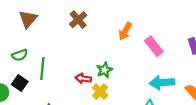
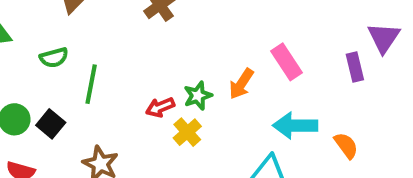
orange arrow: (125, 31) -> (241, 84), moved
red arrow: (83, 79) -> (160, 107), turned -35
black square: (20, 83) -> (51, 124), moved

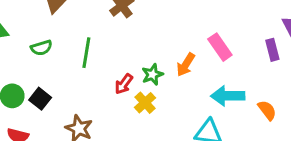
green line: (91, 84) -> (86, 53), moved
red arrow: (160, 107) -> (124, 84), turned -30

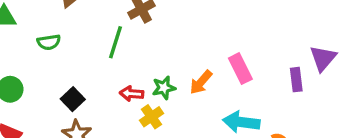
green line: (86, 53) -> (116, 42), moved
red arrow: (124, 84) -> (132, 94), turned 50
black square: (40, 99) -> (73, 99), moved

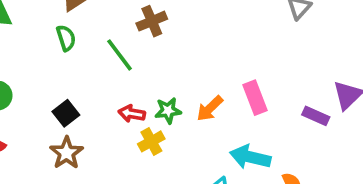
green semicircle: (49, 42) -> (66, 38), moved, turned -105
green line: (116, 42) -> (119, 55), turned -60
purple rectangle: (296, 80) -> (316, 116), turned -65

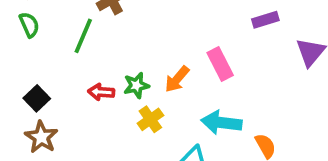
green line: (119, 55) -> (83, 36), turned 66
purple rectangle: (316, 116) -> (265, 20), moved, turned -35
yellow cross: (151, 141) -> (150, 119), moved

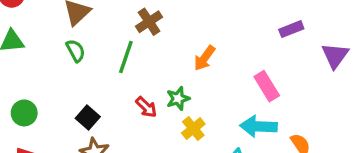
pink rectangle: (220, 64) -> (267, 86), moved
orange arrow: (177, 79) -> (205, 58), moved
red arrow: (101, 92) -> (146, 107), turned -135

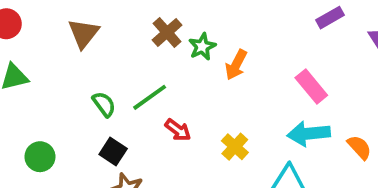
green semicircle: (76, 51) -> (104, 104), moved
green line: (126, 57) -> (150, 97), moved, turned 44
green star: (178, 98) -> (202, 47), moved

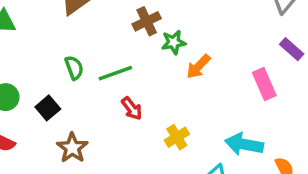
purple rectangle: (330, 18) -> (292, 49), turned 55
pink rectangle: (311, 86) -> (264, 84), moved
black square: (113, 151) -> (48, 108), moved

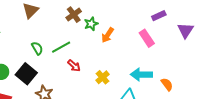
purple rectangle: (292, 49) -> (159, 16), turned -56
black square: (48, 108) -> (26, 74), size x1.5

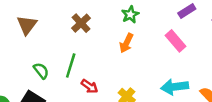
green star: (91, 24) -> (130, 15), moved
green line: (61, 47) -> (71, 66), turned -36

